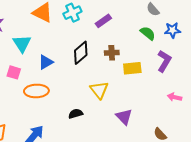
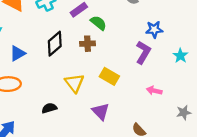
blue star: (172, 30) -> (154, 29), moved
green semicircle: (148, 33) -> (98, 23), moved
yellow rectangle: (132, 68) -> (109, 76), moved, turned 36

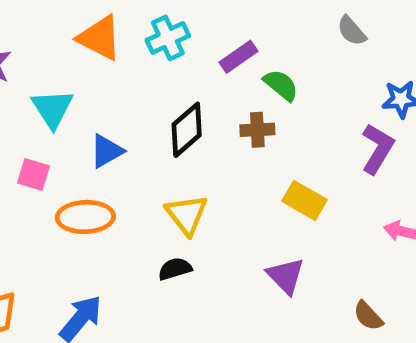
yellow triangle: (74, 83) -> (187, 215), moved

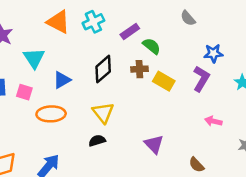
yellow rectangle: (304, 200) -> (164, 81), moved

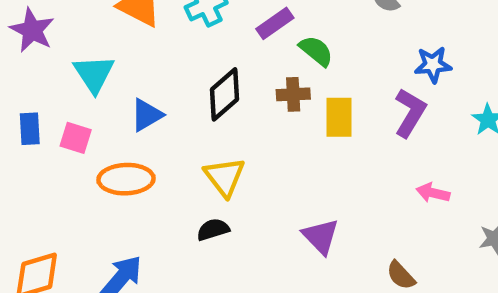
yellow rectangle: (164, 81) -> (339, 117), turned 60

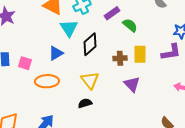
cyan triangle: (94, 74) -> (69, 28), moved
brown cross: (293, 94) -> (120, 58), moved
purple L-shape: (410, 113) -> (171, 52), turned 50
purple triangle: (321, 236) -> (132, 84), moved

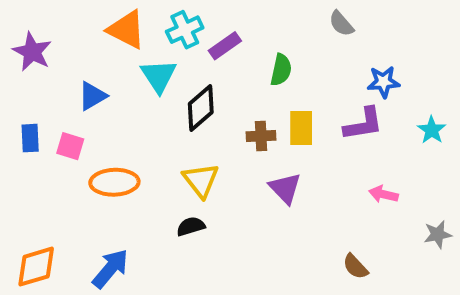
purple rectangle: (112, 13) -> (225, 46), moved
green semicircle: (130, 25) -> (281, 70), turned 63
blue triangle: (56, 53) -> (92, 96), moved

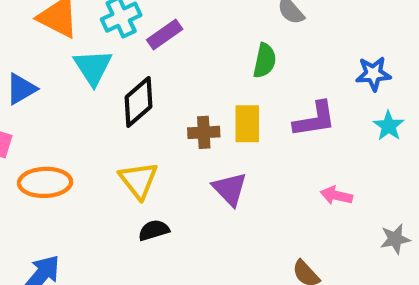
green semicircle: (281, 70) -> (265, 61), moved
blue star: (383, 82) -> (373, 74), moved
black semicircle: (191, 226) -> (154, 230), moved

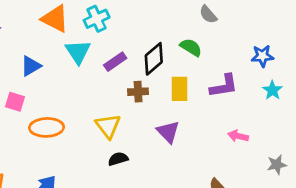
purple rectangle: (165, 35) -> (115, 62), moved
green semicircle: (265, 61) -> (191, 47), turned -70
black diamond: (139, 102) -> (154, 59), moved
brown cross: (204, 132) -> (138, 92), moved

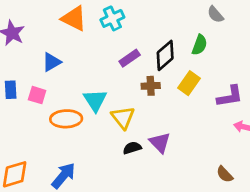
green semicircle: (191, 47) -> (200, 45), turned 78
cyan triangle: (78, 52) -> (95, 100), moved
purple L-shape: (224, 86) -> (230, 96), moved
yellow rectangle: (179, 89) -> (189, 83), turned 35
purple triangle: (168, 132) -> (160, 143), moved

